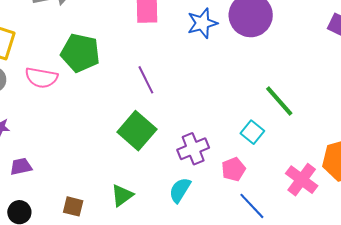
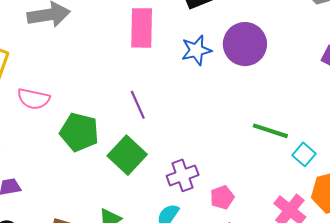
green pentagon: (80, 53) -> (79, 132), moved
green line: (279, 101) -> (270, 131), turned -33
cyan square: (252, 132) -> (304, 154), moved

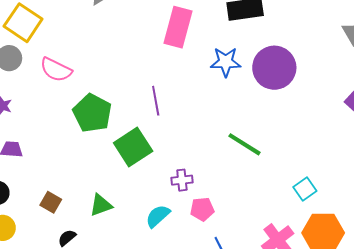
green line: (270, 131) -> (244, 144), moved
purple cross: (183, 175) -> (182, 180), size x0.7
pink pentagon: (222, 197) -> (202, 209), moved

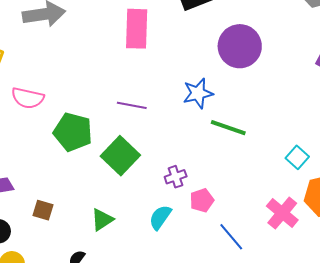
blue star: (226, 62) -> (198, 93), moved
purple line: (156, 101) -> (132, 105), turned -56
brown square: (51, 202) -> (43, 210), moved

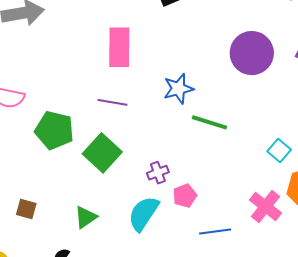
pink rectangle: (137, 29) -> (119, 47), moved
purple circle: (240, 46) -> (252, 53), moved
cyan semicircle: (160, 217) -> (144, 214), size x1.4
blue line: (231, 237) -> (215, 231), turned -56

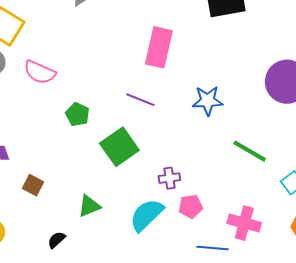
green line: (209, 122) -> (250, 151), moved
green pentagon: (54, 130) -> (78, 114), size x0.6
pink cross: (266, 206) -> (244, 223), moved, turned -36

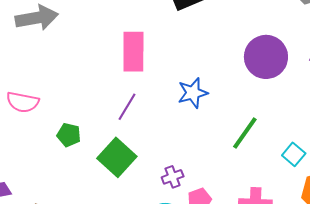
purple line: (140, 100) -> (127, 107), turned -68
green line: (250, 151) -> (245, 133), turned -72

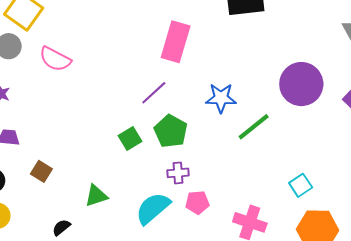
green line: (245, 133) -> (254, 127), moved
green pentagon: (69, 135) -> (171, 131), moved, size x1.4
green square: (117, 157) -> (130, 139), size x0.6

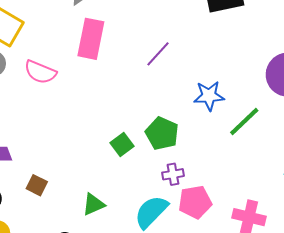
pink rectangle: (176, 42) -> (91, 39), moved
purple line: (154, 93) -> (158, 54), moved
pink pentagon: (197, 203) -> (195, 202), size x1.4

